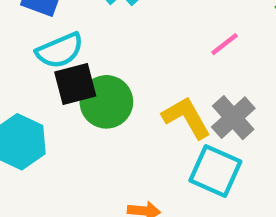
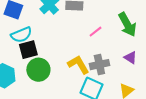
green circle: (106, 102) -> (38, 70), moved
gray cross: (233, 118) -> (99, 65), turned 30

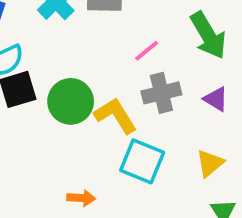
gray cross: (99, 65) -> (161, 93), moved
green circle: (38, 70) -> (71, 101), moved

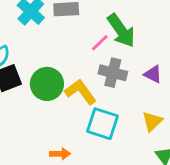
green arrow: (208, 35) -> (121, 30), moved
gray cross: (161, 93) -> (113, 73), turned 32

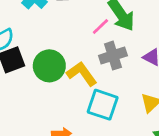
gray cross: (113, 73) -> (113, 56), turned -32

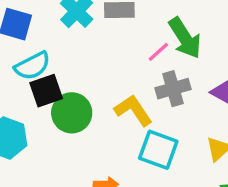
green circle: (49, 66) -> (72, 113), moved

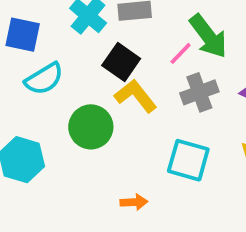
black square: (46, 91) -> (121, 62), moved, turned -32
yellow L-shape: (133, 110) -> (136, 96), moved

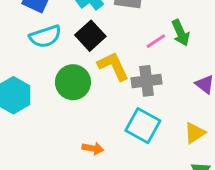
green arrow: (208, 36) -> (181, 33), size x0.7
black square: (121, 62) -> (90, 36), moved
gray cross: (199, 92) -> (147, 81), moved

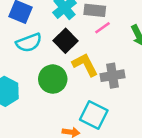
pink line: (156, 41) -> (102, 28), moved
cyan square: (143, 126) -> (94, 115), moved

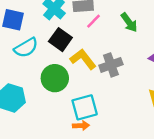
cyan square: (94, 115) -> (85, 107), moved, turned -32

